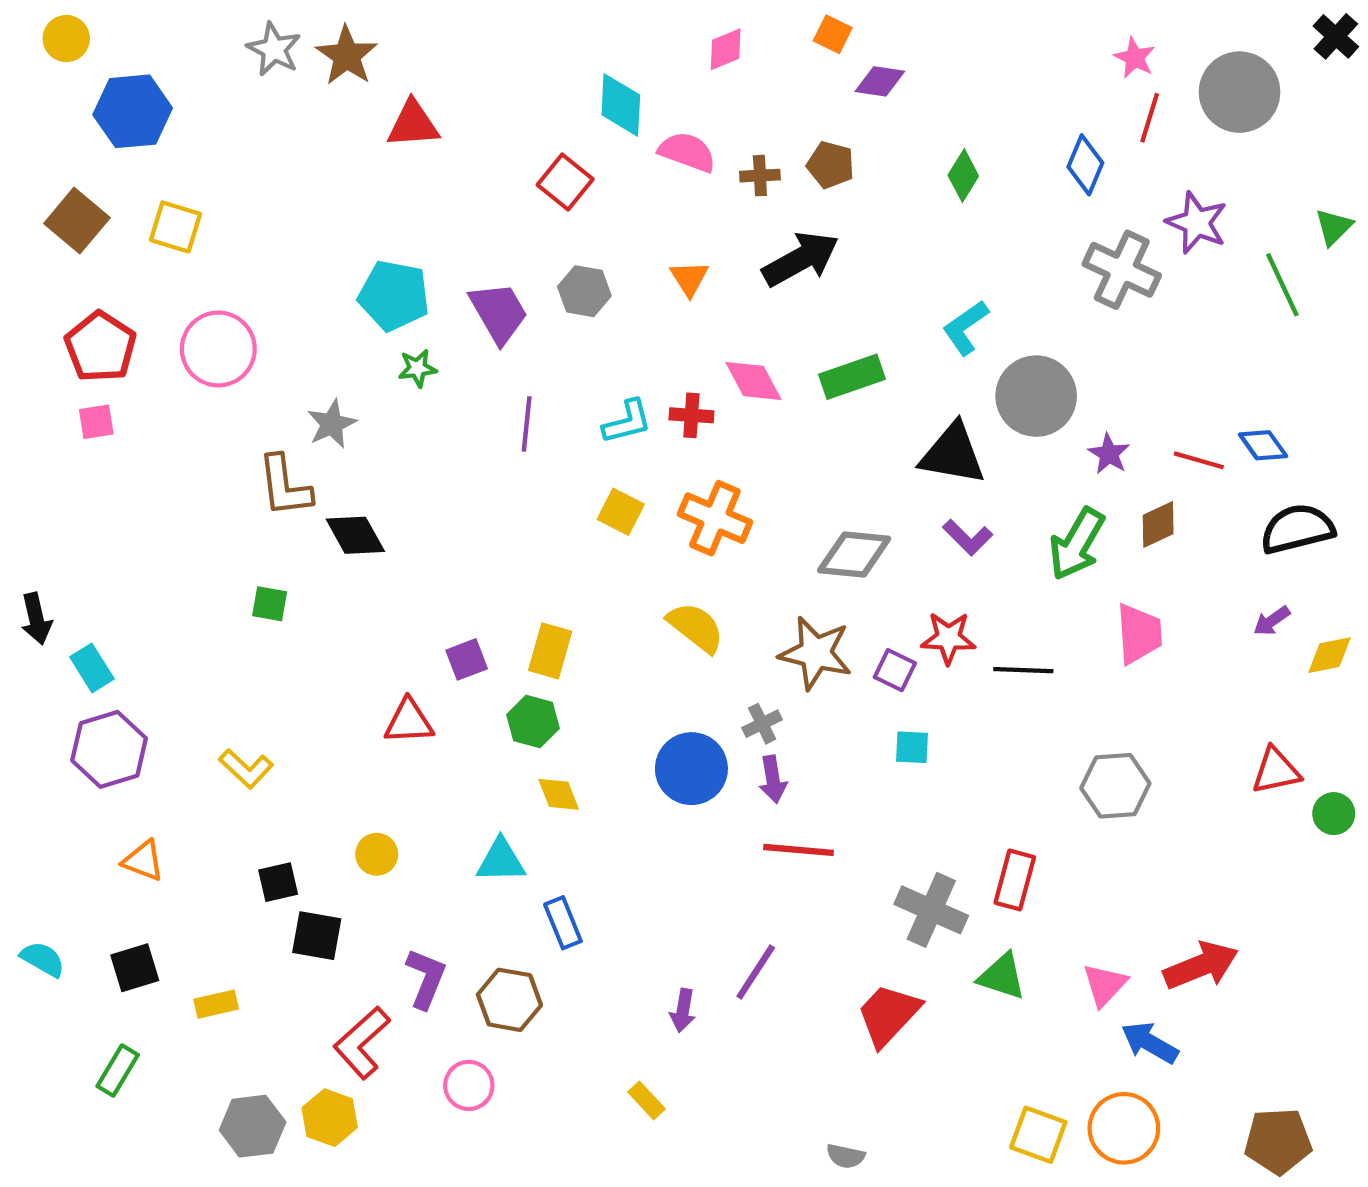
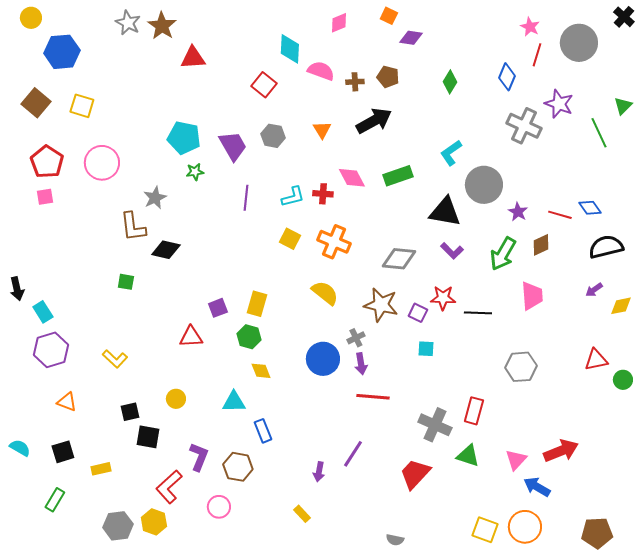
black diamond: (355, 535) -> (166, 250), turned -48

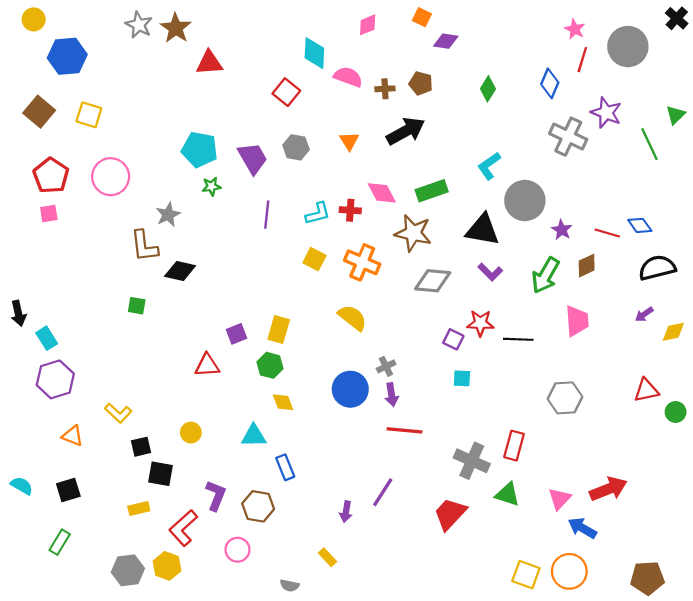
brown star: (381, 305) -> (413, 233), moved
yellow L-shape: (115, 359) -> (118, 413), moved
yellow rectangle: (101, 469) -> (139, 508), moved
gray semicircle: (395, 540) -> (290, 585), moved

